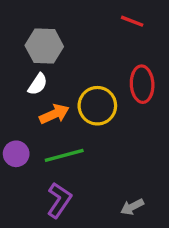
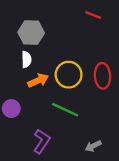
white semicircle: (38, 84) -> (26, 59), turned -35
red ellipse: (142, 84) -> (102, 76), moved
green line: (64, 155) -> (65, 110), moved, turned 40

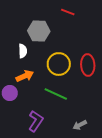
red line: (93, 15) -> (68, 12), moved
gray hexagon: (31, 33) -> (39, 31), moved
orange arrow: (38, 80) -> (25, 76), moved

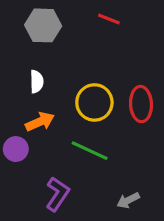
gray hexagon: (39, 31) -> (43, 25), moved

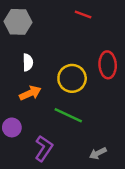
gray hexagon: (43, 25) -> (18, 22), moved
red ellipse: (141, 104) -> (108, 65), moved
purple circle: (16, 149) -> (12, 127), moved

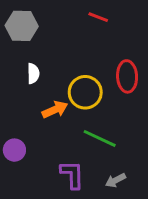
orange arrow: (30, 93) -> (55, 110), moved
green line: (68, 115) -> (100, 138), moved
purple L-shape: (44, 148) -> (72, 175), moved, turned -35

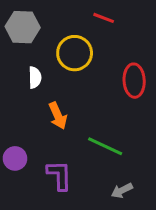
yellow circle: (85, 92) -> (75, 53), moved
orange arrow: (55, 110) -> (58, 116), turned 90
purple L-shape: (72, 175) -> (59, 175), moved

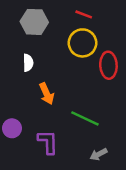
gray hexagon: (23, 27) -> (34, 22), moved
yellow circle: (75, 53) -> (82, 43), moved

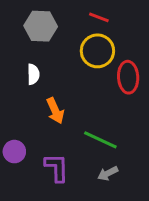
gray arrow: (99, 154) -> (108, 173), moved

